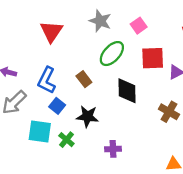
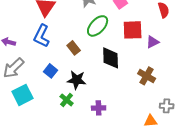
blue L-shape: (47, 80) -> (42, 36), moved
cyan square: (40, 131) -> (23, 95), moved, turned -35
green cross: (66, 140) -> (67, 100), moved

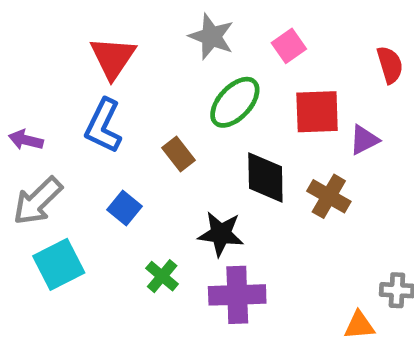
brown cross: (147, 76) -> (329, 196), moved
black star: (77, 80) -> (221, 234), moved
purple cross: (99, 108) -> (237, 295), size x1.6

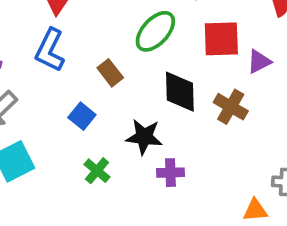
blue square: (124, 208) -> (82, 116), moved
purple cross: (237, 295) -> (170, 173), moved, size x0.6

